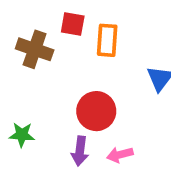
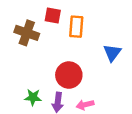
green star: (22, 135) -> (33, 97), moved

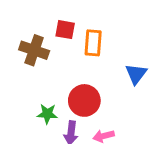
green star: (33, 97) -> (47, 114), moved

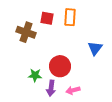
orange rectangle: (93, 43) -> (70, 17), moved

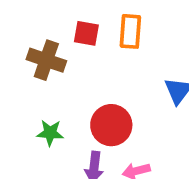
green star: (35, 75) -> (50, 133), moved

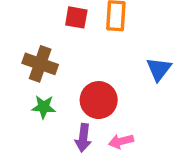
brown cross: (46, 60) -> (40, 64), moved

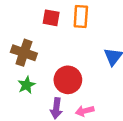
green star: (44, 107) -> (27, 85), turned -30

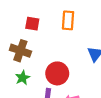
red square: (51, 18) -> (32, 24), moved

